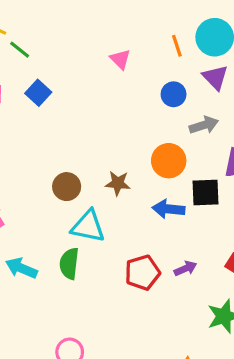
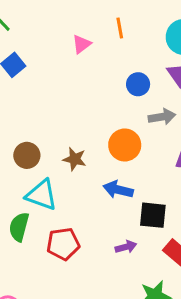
orange line: (177, 46) -> (120, 28), moved
pink triangle: (120, 59) -> (82, 44), moved, turned 30
black square: (206, 193) -> (153, 215), moved
red pentagon: (142, 273) -> (63, 244), moved

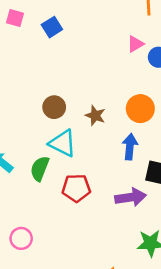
pink triangle: (82, 44) -> (135, 44), moved
blue arrow: (118, 190) -> (130, 147), turned 75
purple arrow: (126, 247) -> (130, 197), size x1.6

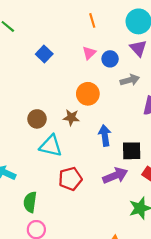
blue square: (52, 27) -> (44, 54), moved
orange circle: (140, 109) -> (88, 94), moved
green semicircle: (40, 168) -> (30, 202), moved

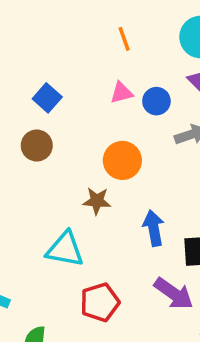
pink triangle: (89, 53) -> (122, 93), turned 32
brown circle: (37, 119) -> (37, 146), moved
purple arrow: (115, 176) -> (174, 294), turned 60

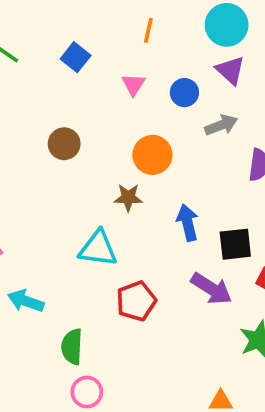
orange line: (124, 39) -> (148, 30), turned 35
pink triangle: (122, 93) -> (133, 84), moved, turned -40
blue square: (47, 98) -> (76, 57), moved

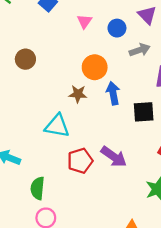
brown circle: (64, 144) -> (25, 59), moved
blue arrow: (188, 223) -> (113, 93), moved
black square: (235, 244) -> (144, 112), moved
purple arrow: (211, 289) -> (114, 157), moved

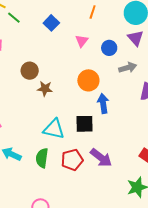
brown star: (78, 94) -> (45, 89), moved
black square: (144, 112) -> (85, 124), moved
green semicircle: (38, 188) -> (42, 158), moved

